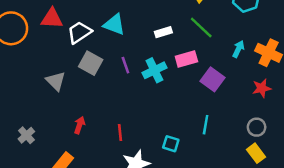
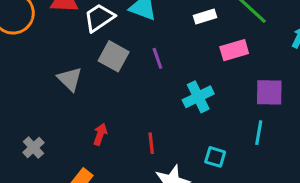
cyan cross: (154, 70) -> (198, 97), moved
purple square: (212, 79) -> (269, 92), moved, turned -35

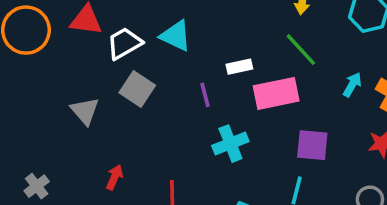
white rectangle: (205, 17) -> (239, 67), moved
pink rectangle: (234, 50) -> (276, 93), size x1.4
purple line: (157, 58) -> (205, 95), moved

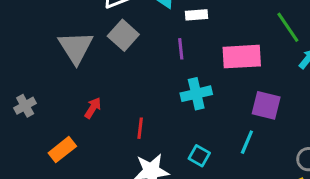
green line: (301, 50) -> (288, 27), moved
white rectangle: (239, 67) -> (197, 15), moved
gray triangle: (85, 111) -> (76, 47), size x1.4

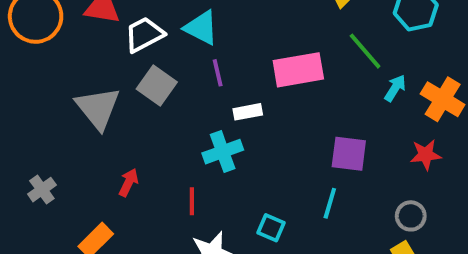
white rectangle: (197, 15) -> (248, 112), moved
purple line: (181, 49) -> (218, 73), moved
pink rectangle: (242, 57) -> (298, 70), moved
cyan cross: (196, 94) -> (223, 152), moved

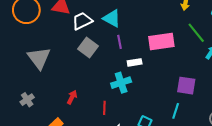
gray triangle: (98, 108) -> (39, 58), moved

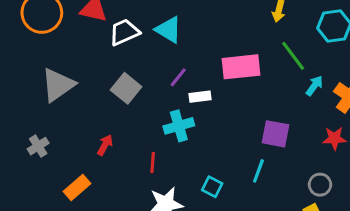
purple line: (120, 42) -> (178, 77), moved, turned 48
gray square: (88, 48) -> (126, 88), moved
gray triangle: (39, 58) -> (58, 85), turned 30

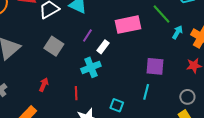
white rectangle: (200, 97) -> (103, 47), turned -40

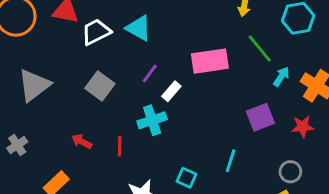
purple square: (155, 66) -> (260, 117), moved, turned -30
red arrow: (44, 85) -> (82, 141), turned -88
red line: (76, 93) -> (120, 146), moved

